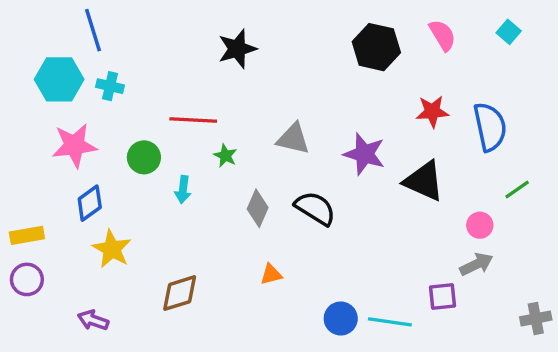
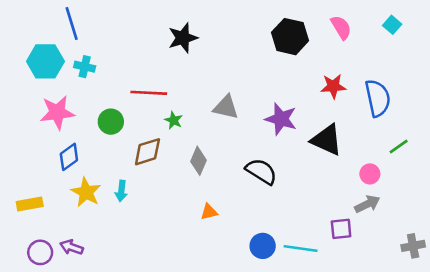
cyan arrow: (183, 190) -> (121, 191), moved
black semicircle: (315, 208) -> (261, 171), moved
yellow rectangle: (27, 235) -> (30, 204), moved
purple circle: (27, 279) -> (40, 252), moved
brown diamond: (180, 293) -> (147, 152), moved

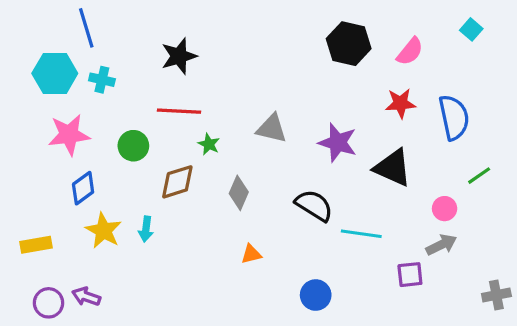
pink semicircle: (341, 27) -> (410, 51), moved, turned 70
black star: (183, 38) -> (179, 56), moved
cyan line: (301, 249) -> (361, 234), moved

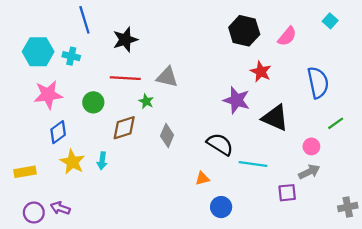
blue line: (86, 28) -> (84, 20), moved
red star: (401, 103) -> (261, 72), moved, turned 30
gray triangle: (272, 128) -> (167, 77), moved
orange triangle: (251, 254) -> (202, 178), moved

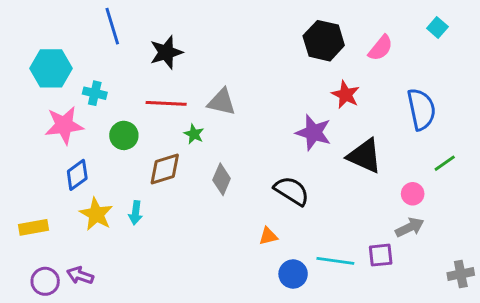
cyan cross: (71, 56) -> (95, 93), moved
cyan line: (253, 164) -> (335, 261), moved

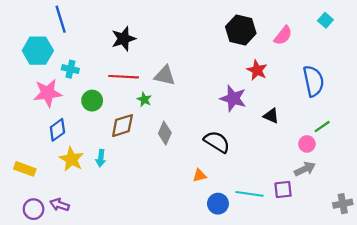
blue line: (112, 26) -> (61, 19), moved
black triangle: (365, 156) -> (271, 116), size x0.6
green line: (445, 163) -> (322, 127), moved
yellow rectangle: (33, 227) -> (25, 169), turned 30

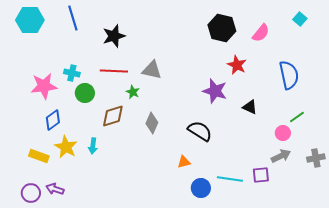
blue line: (61, 19) -> (73, 18), moved
cyan hexagon: (38, 51) -> (30, 20), moved
cyan cross: (70, 69) -> (72, 73), moved
yellow rectangle: (25, 169) -> (39, 156), moved
gray cross: (343, 204) -> (316, 158), moved

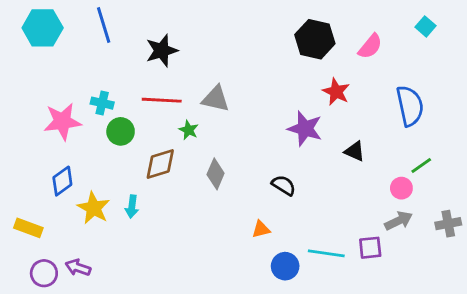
blue diamond: (53, 120) -> (62, 181), moved
black semicircle: (200, 131) -> (284, 185), size x0.7
yellow rectangle: (39, 156) -> (28, 228), moved

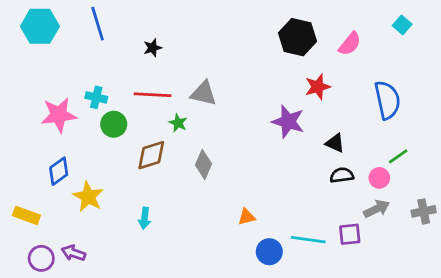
black star: (162, 51) -> (153, 48), size x0.6
red star: (336, 92) -> (318, 87), turned 30
black semicircle: (284, 185) -> (342, 175), moved, turned -40
cyan arrow: (132, 207) -> (145, 218), moved

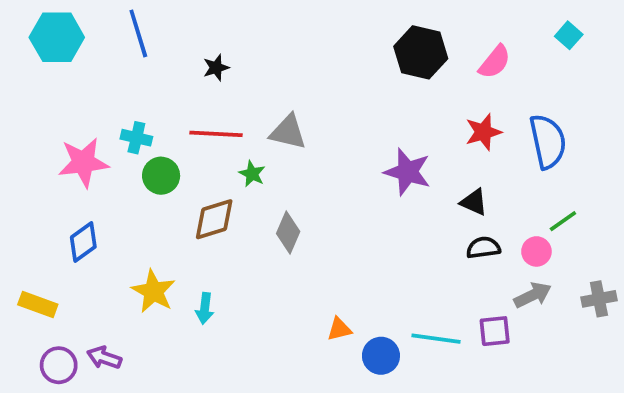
red star: (318, 87) -> (483, 132), moved
yellow star: (88, 197) -> (153, 291), moved
orange triangle: (246, 217) -> (339, 329), moved

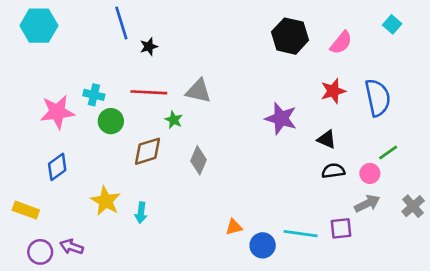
blue line: (138, 33) -> (121, 23), moved
gray cross: (599, 299) -> (413, 206), turned -30

